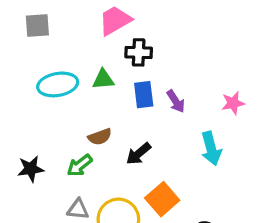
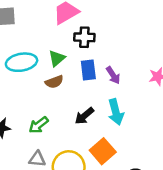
green triangle: (103, 79) -> (57, 58), turned -36
brown semicircle: (100, 137) -> (54, 82), moved
cyan arrow: (211, 149) -> (116, 112), moved

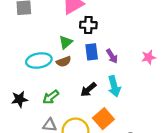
cyan ellipse: (22, 62) -> (39, 60), moved

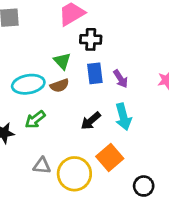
green triangle: (66, 42) -> (62, 61), turned -32
green arrow: (51, 97) -> (35, 119), moved

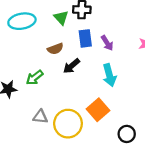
green triangle: (62, 61) -> (61, 18), moved
cyan ellipse: (28, 84) -> (22, 21), moved
black arrow: (91, 121) -> (71, 66), moved

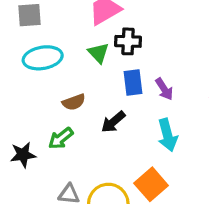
brown semicircle: (55, 49) -> (74, 102), moved

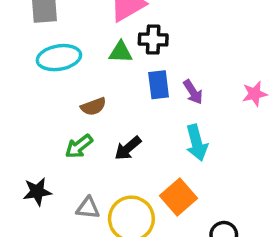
green triangle: (98, 53) -> (121, 52), turned -45
black arrow: (113, 122) -> (128, 148), moved
black star: (23, 155) -> (37, 192), moved

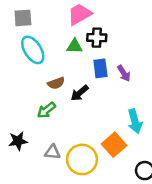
cyan ellipse: (59, 58) -> (33, 50), turned 68
cyan arrow: (197, 143) -> (135, 121), moved
black arrow: (128, 148) -> (80, 93), moved

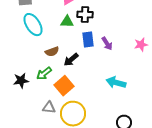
cyan arrow: (135, 121) -> (116, 83), turned 120
black star: (18, 141) -> (21, 81), moved
orange square: (114, 145) -> (64, 86), moved

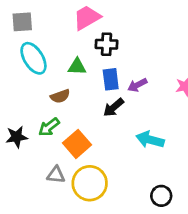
green triangle: (67, 22) -> (77, 67), moved
purple arrow: (107, 44) -> (137, 85), turned 96
black arrow: (71, 60) -> (114, 107), moved

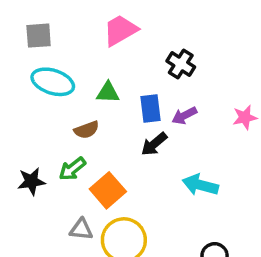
black cross: (106, 44) -> (181, 64), moved, turned 30
cyan ellipse: (34, 58) -> (53, 82), turned -40

